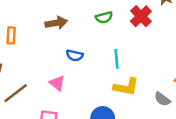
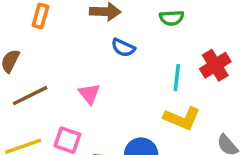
red cross: (141, 16) -> (215, 65), moved
blue semicircle: (75, 55) -> (123, 48), moved

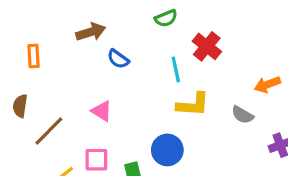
green semicircle: (172, 18) -> (166, 18), moved
blue semicircle: (123, 48) -> (118, 59), turned 30

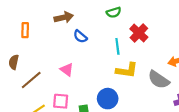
gray semicircle: (242, 115) -> (159, 80), size x1.5

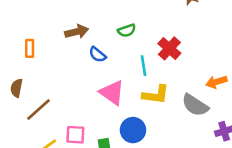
green semicircle: (114, 12) -> (127, 30), moved
pink triangle: (67, 70) -> (112, 93), moved, size x1.5

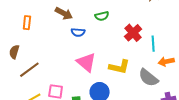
brown arrow: (77, 32) -> (64, 13), turned 36
blue semicircle: (97, 55) -> (78, 32), turned -40
cyan line: (143, 66) -> (153, 44), moved

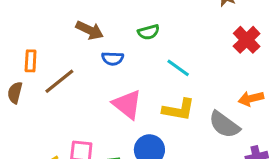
orange rectangle: (27, 23) -> (31, 61), moved
red cross: (133, 33) -> (247, 40), moved
cyan line: (153, 44) -> (178, 68), moved, turned -49
brown line: (29, 70) -> (59, 81), moved

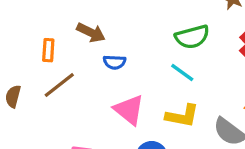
green semicircle: (149, 32) -> (192, 37), moved, size x1.5
orange rectangle: (31, 61) -> (48, 50), moved

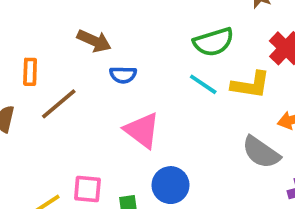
orange rectangle: (48, 50) -> (30, 72), moved
yellow L-shape: (182, 116) -> (251, 85), moved

